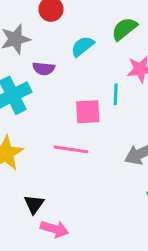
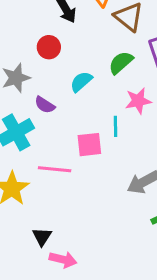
purple semicircle: (44, 69) -> (45, 105), turned 30
pink line: (71, 149) -> (55, 169), moved

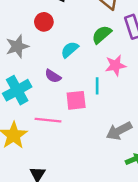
purple semicircle: (45, 105) -> (53, 76), moved

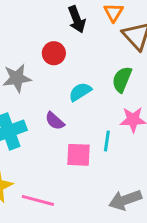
green semicircle: (102, 35) -> (122, 79), turned -35
pink line: (48, 120) -> (38, 200), moved

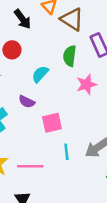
cyan line: (107, 141) -> (66, 152), moved

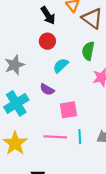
red circle: (12, 50) -> (47, 41), moved
pink line: (30, 166) -> (55, 137), moved

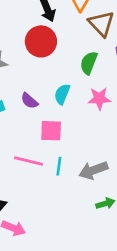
red circle: (47, 41) -> (41, 41), size x1.5
cyan semicircle: (61, 66) -> (62, 94), moved, turned -35

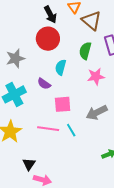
cyan semicircle: (62, 94) -> (61, 67), moved
cyan line: (59, 166) -> (71, 130), turned -32
gray arrow: (93, 170) -> (97, 112), moved

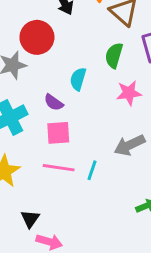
red circle: (48, 39) -> (37, 37), moved
pink square: (63, 104) -> (58, 133), moved
cyan line: (71, 130) -> (92, 170), turned 48

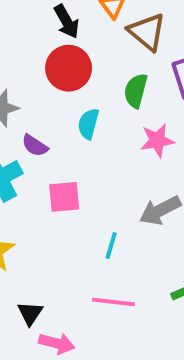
red circle: (37, 37) -> (69, 68), moved
purple semicircle: (54, 102) -> (35, 146), moved
pink line: (59, 168) -> (113, 302), moved

